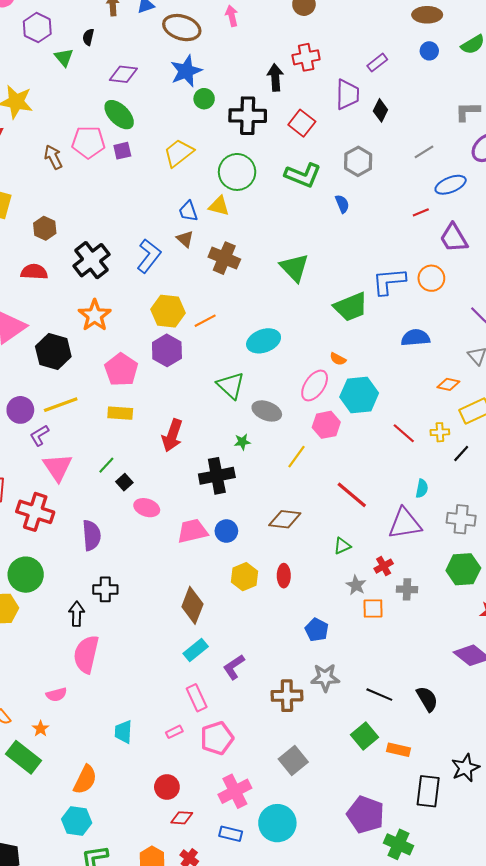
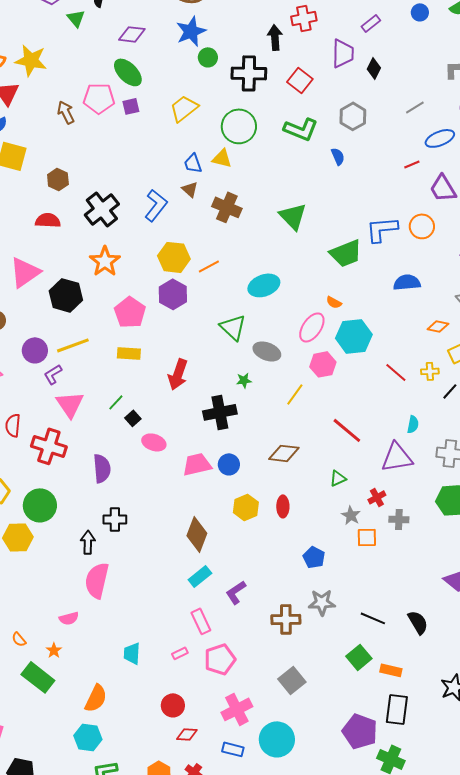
black rectangle: (428, 791) -> (397, 709), moved

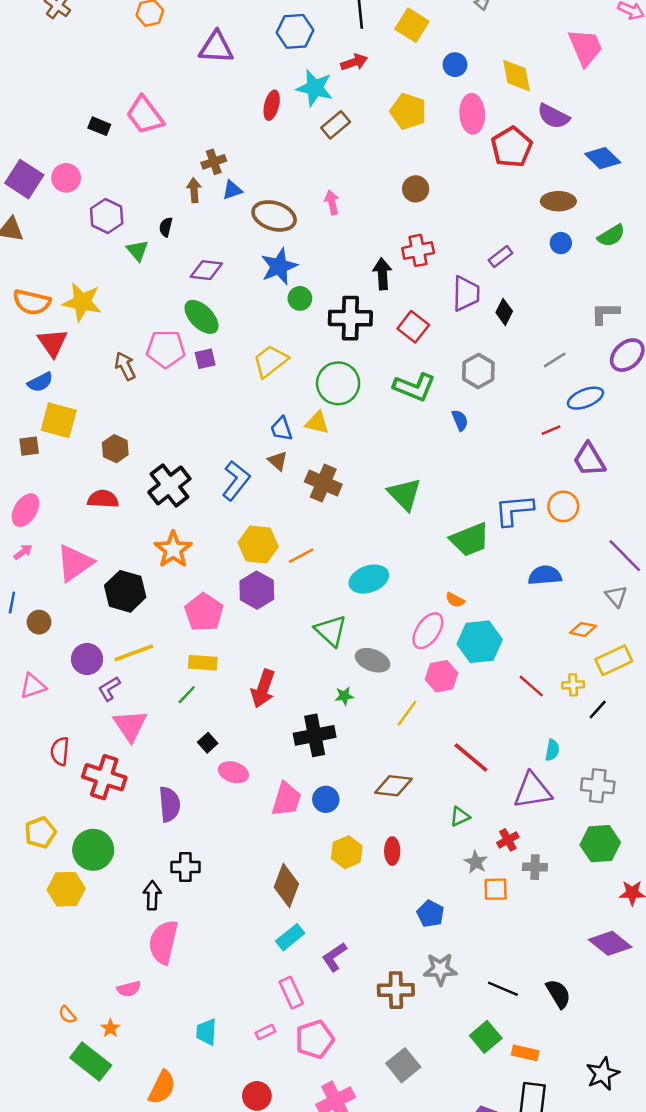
green line: (116, 402) -> (187, 695), moved
pink trapezoid: (197, 464) -> (286, 799), turned 120

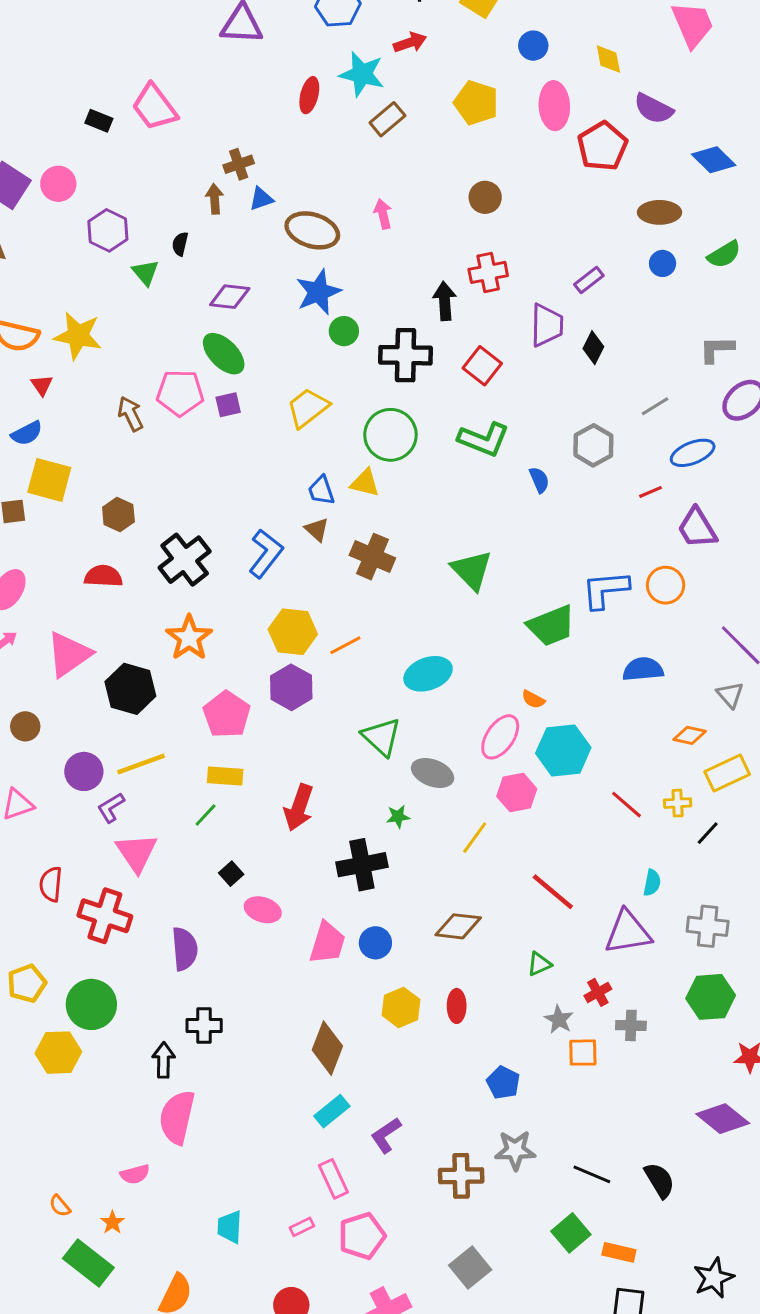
yellow diamond: (517, 76) -> (608, 59), size x0.7
red triangle: (53, 343) -> (42, 385), size x0.6
gray hexagon: (478, 371) -> (593, 445), moved

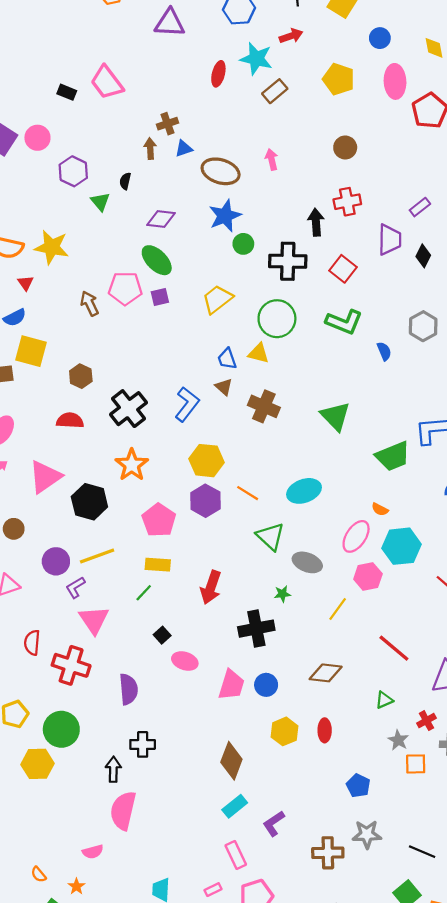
orange line: (345, 645) -> (248, 493), moved, turned 60

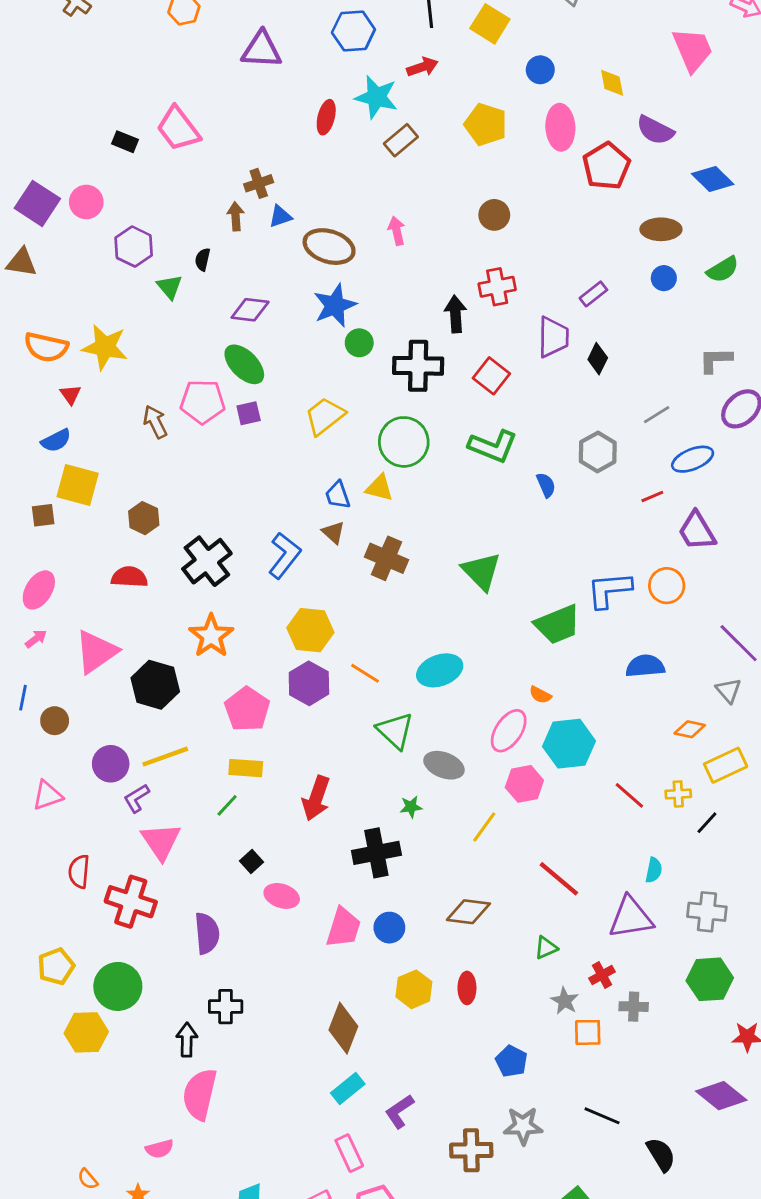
black line: (422, 852) -> (602, 1116), moved

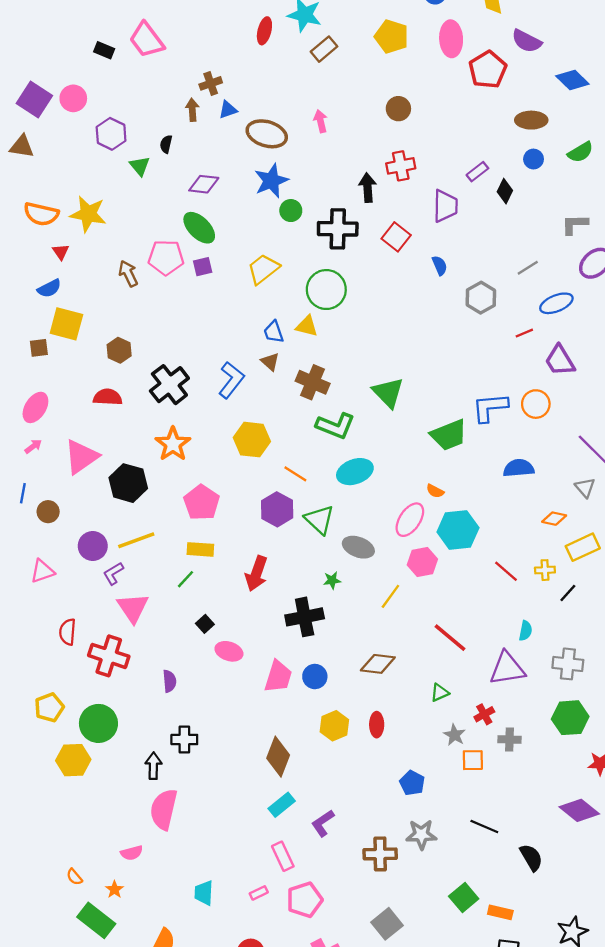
black diamond: (598, 359) -> (505, 191), moved
green L-shape: (493, 446) -> (335, 426), moved
blue semicircle: (546, 485) -> (440, 265), moved
purple hexagon: (309, 683) -> (277, 509), moved
purple semicircle: (207, 933) -> (169, 681), size x0.7

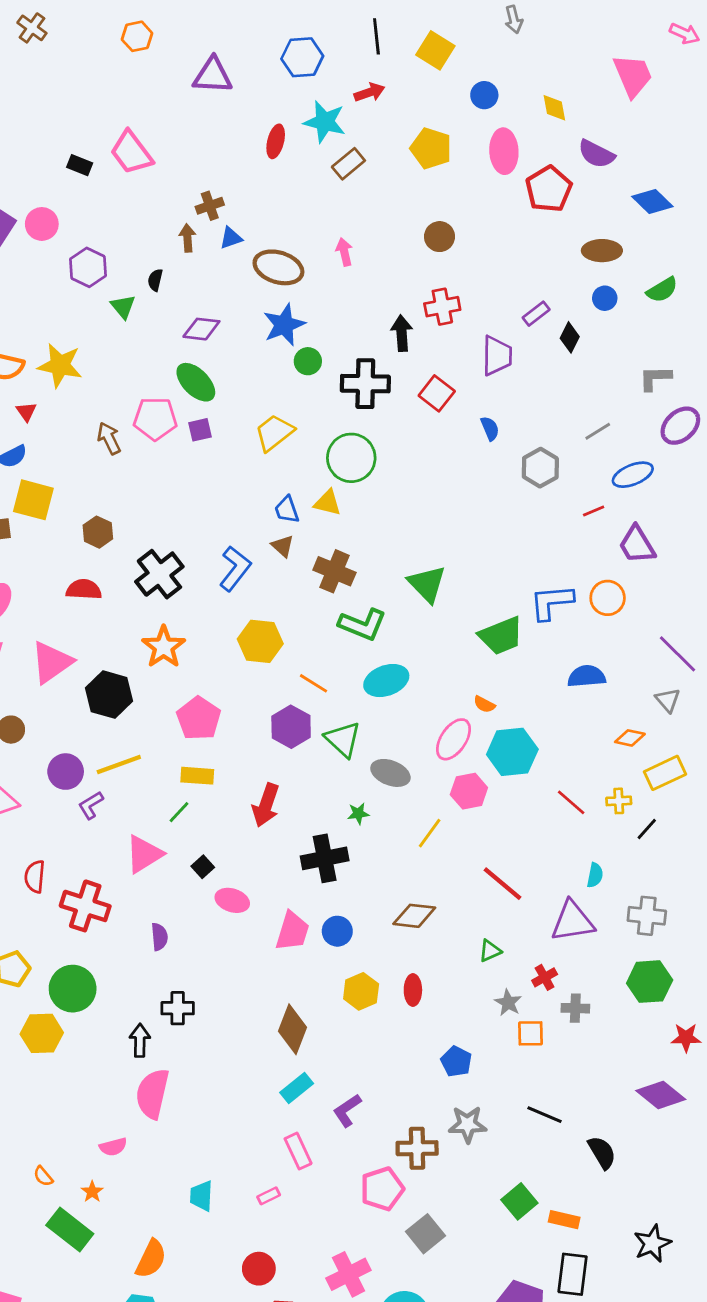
pink triangle: (133, 608) -> (144, 854), moved, turned 32
pink pentagon: (305, 900) -> (382, 1189), moved

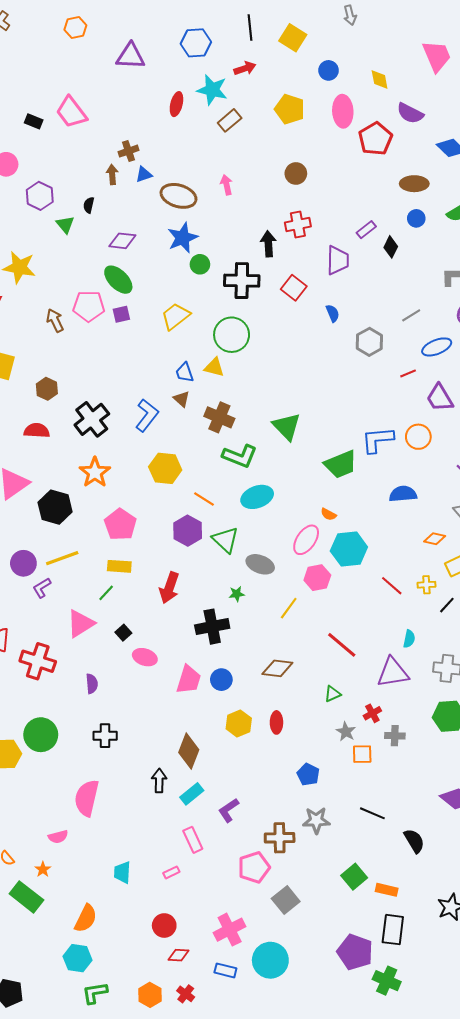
green circle: (73, 989) -> (41, 735), moved
black arrow: (140, 1040) -> (159, 781), moved

